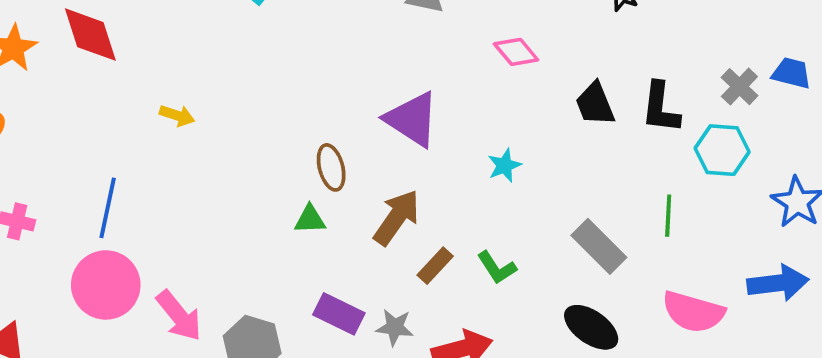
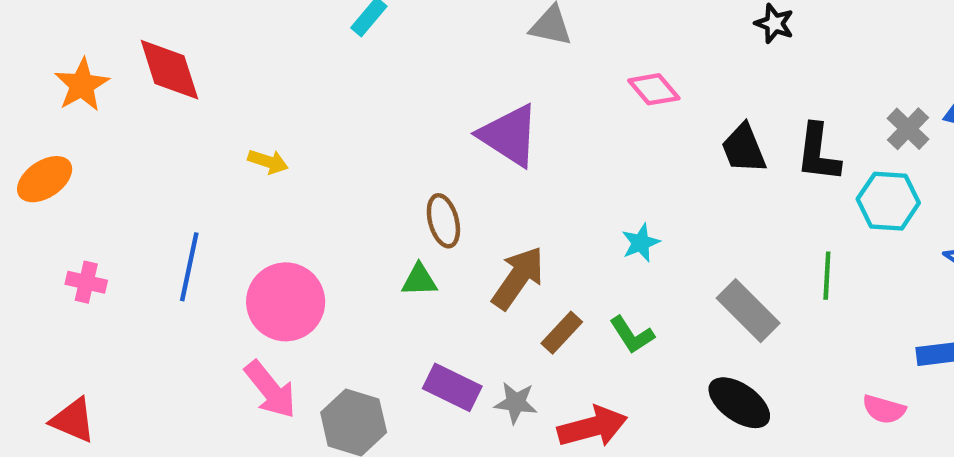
purple triangle: (412, 119) -> (509, 135), moved
cyan star: (504, 166) -> (641, 243), moved
pink circle: (106, 285) -> (286, 302), moved
pink semicircle: (693, 312) -> (884, 409), moved, size x0.6

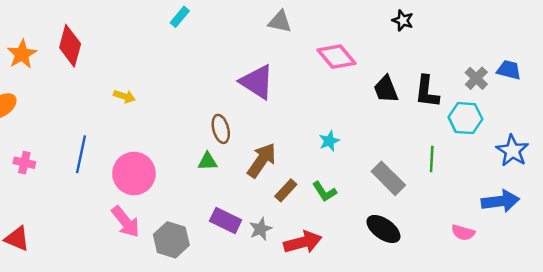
red diamond: (169, 70) -> (70, 46), turned 33
pink diamond: (654, 89) -> (336, 57), size x1.4
gray star: (516, 403) -> (261, 229), turned -30

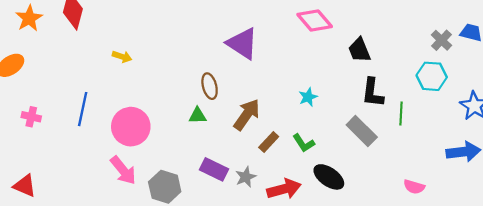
black L-shape: (427, 92) -> (373, 93), moved
black ellipse: (383, 229) -> (329, 177), moved
pink semicircle: (463, 233) -> (414, 187), moved

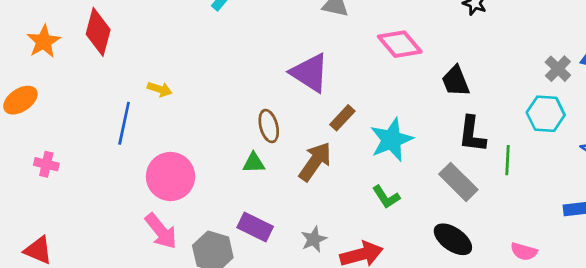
cyan star: (308, 97) -> (392, 140), size x1.8
blue line: (83, 109) -> (124, 123), moved
brown rectangle: (269, 142) -> (342, 118), moved
purple rectangle: (214, 169) -> (255, 227), moved
black ellipse: (329, 177) -> (453, 239), moved

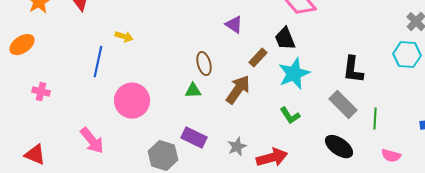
purple triangle: (310, 73) -> (234, 25), size x0.6
black trapezoid: (456, 81) -> (285, 39), moved
green line: (507, 160) -> (375, 119), moved
pink arrow: (161, 231) -> (92, 141), moved

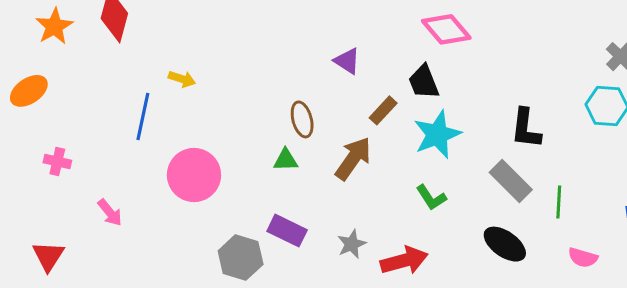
pink arrow: (92, 141) -> (110, 213), moved, size x0.7
red triangle: (35, 155) -> (48, 256), turned 40

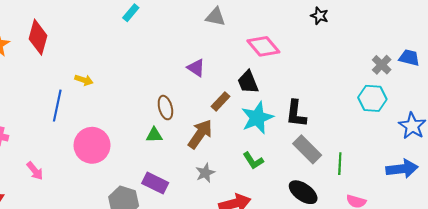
black L-shape: (526, 128) -> (296, 114), moved
gray star: (352, 244) -> (205, 173), moved

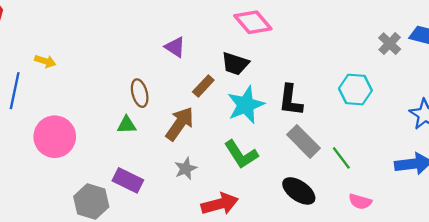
black trapezoid: (248, 82) -> (235, 64), turned -50
cyan hexagon: (372, 98) -> (355, 90), moved
green L-shape: (253, 161) -> (241, 154), size x1.4
green line: (340, 164) -> (341, 158), turned -40

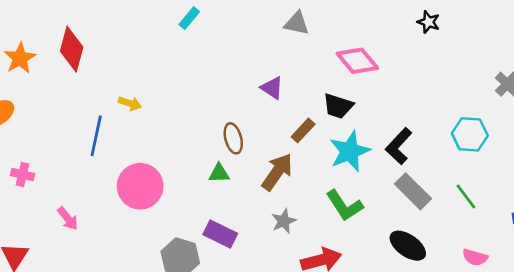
black L-shape: (291, 100) -> (399, 146), turned 36
green line: (341, 158) -> (466, 197), moved

